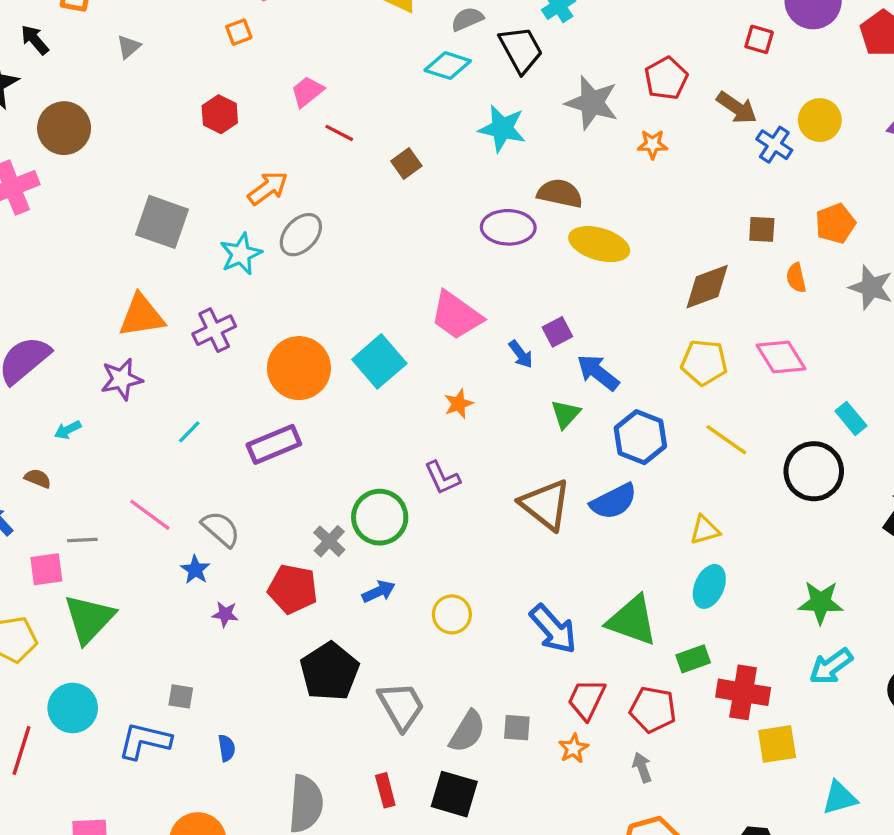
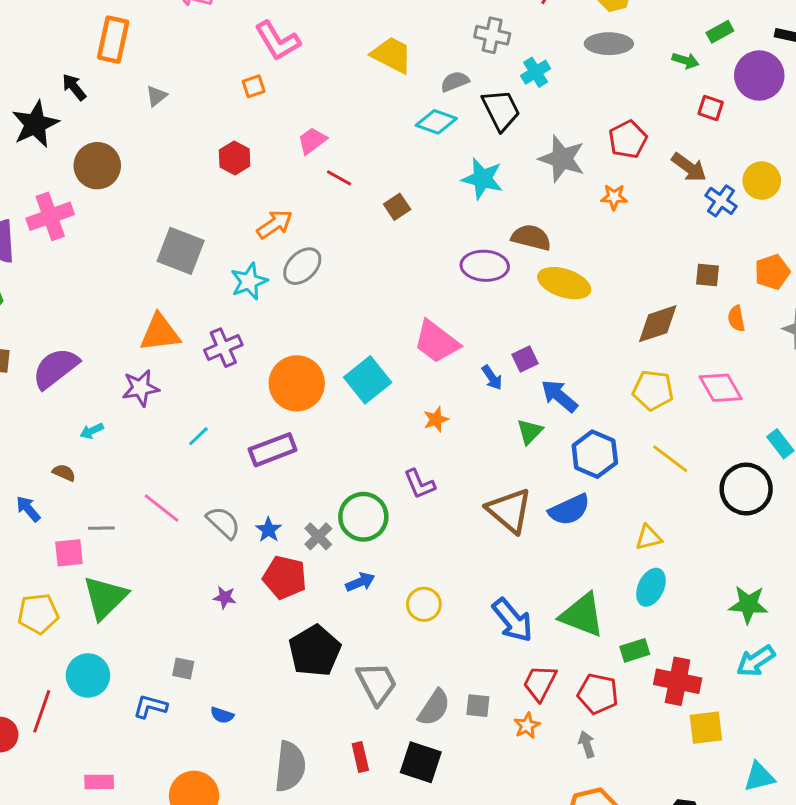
blue star: (195, 570) -> (269, 530), moved
blue L-shape: (145, 741) -> (150, 706), size x0.7
blue semicircle: (227, 748) -> (222, 715), turned 115

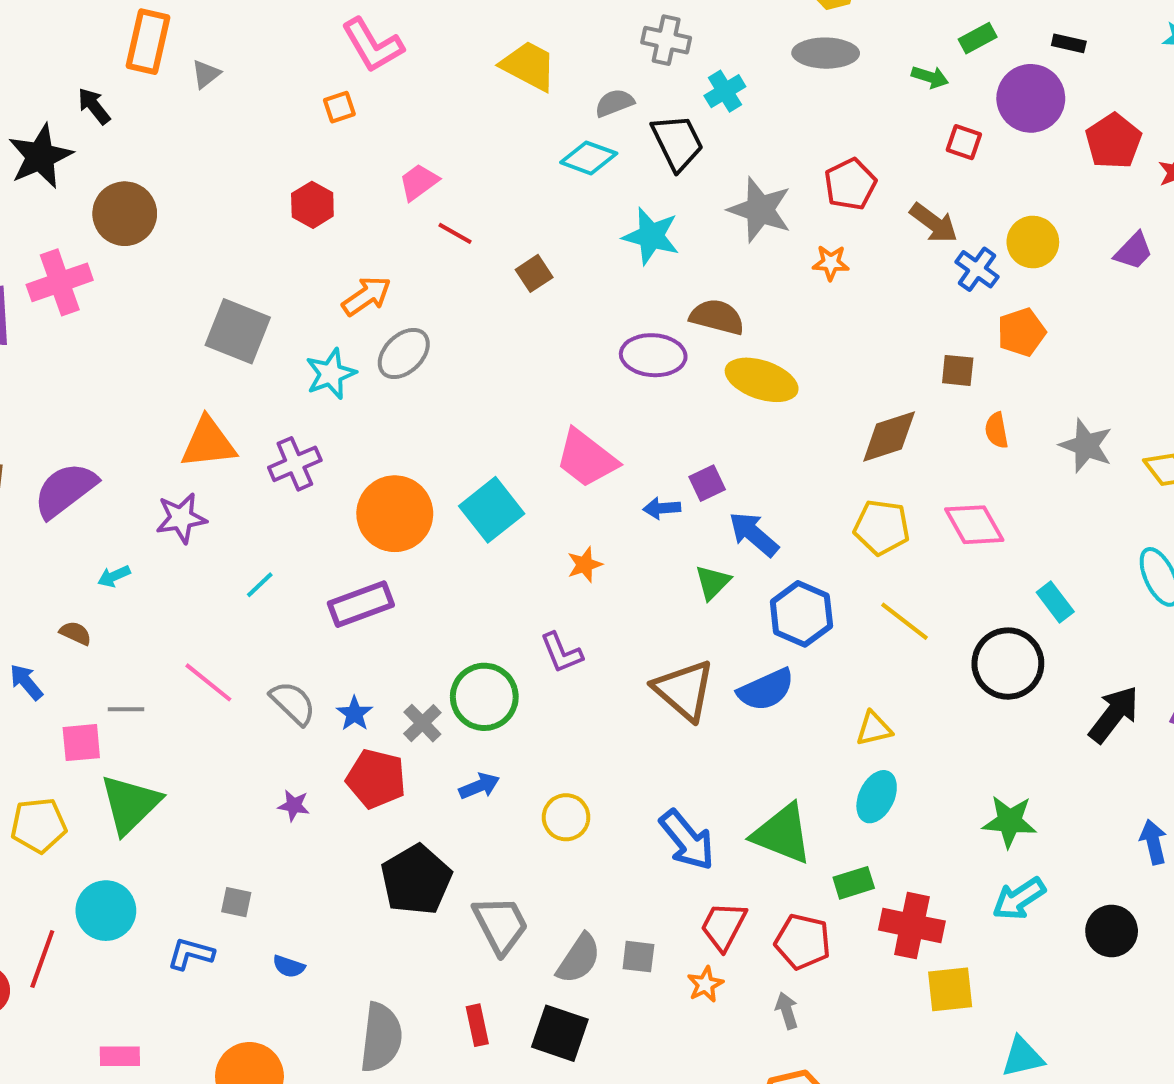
gray triangle: (156, 96) -> (206, 74), moved
orange pentagon: (772, 272) -> (1022, 332), moved
blue arrow: (492, 378) -> (662, 508), turned 120

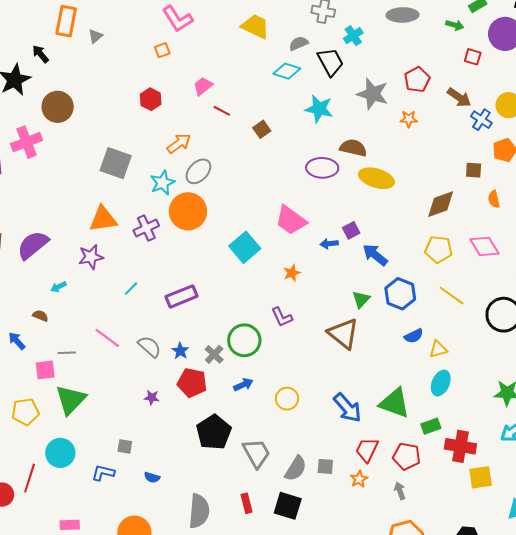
orange circle: (395, 514) -> (188, 211), moved
green triangle: (713, 582) -> (361, 299), moved
blue semicircle: (766, 690) -> (414, 336), moved, size x0.7

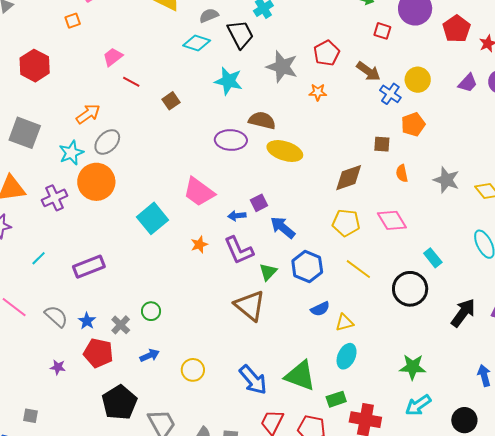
red hexagon: (151, 99) -> (35, 66), moved, size x1.4
purple L-shape: (282, 317) -> (239, 250), moved, size x1.4
green circle: (244, 340) -> (151, 311), size x0.6

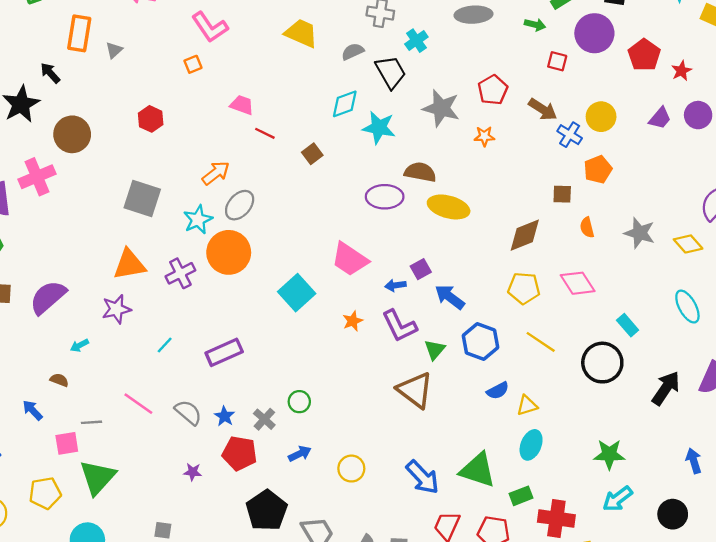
cyan diamond: (197, 43) -> (345, 104), moved, turned -36
pink trapezoid: (113, 57) -> (242, 105), turned 60
red hexagon: (35, 66) -> (151, 119), size x0.7

